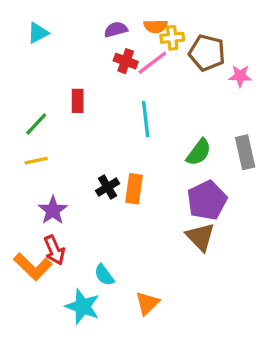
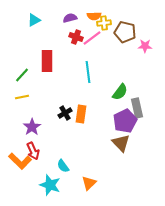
cyan triangle: (38, 33) -> (34, 20), moved
red rectangle: (78, 101) -> (47, 61), size x1.5
gray rectangle: (245, 152) -> (137, 108), moved

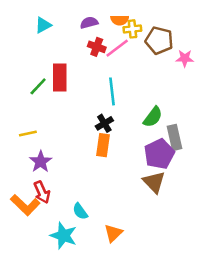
green line: (22, 75) -> (38, 86), moved
yellow line: (22, 97) -> (28, 134), moved
black cross: (65, 113) -> (104, 123), moved

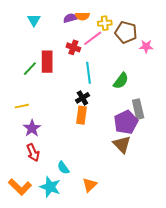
orange semicircle: (120, 20) -> (82, 16), moved
cyan triangle: (43, 25) -> (34, 20), turned -32
red cross: (97, 47) -> (73, 47), moved
green semicircle: (153, 117) -> (121, 81), moved
orange L-shape: (25, 205) -> (20, 187), moved

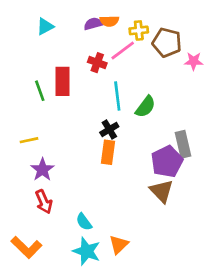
cyan triangle: (34, 20) -> (45, 26), turned 32
green line: (30, 69) -> (40, 91), turned -63
green semicircle: (121, 81) -> (145, 107), moved
cyan star: (50, 187) -> (87, 251), moved

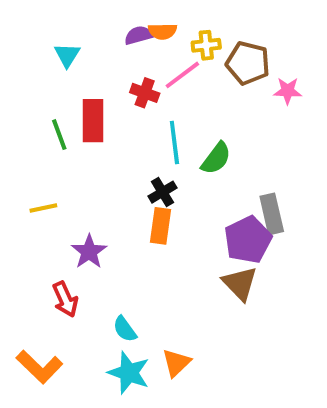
cyan triangle: (45, 26) -> (67, 55), moved, turned -30
purple star: (42, 170) -> (89, 252), moved

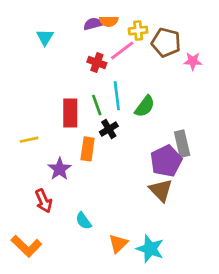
red rectangle: (93, 121) -> (70, 113), moved
green line: (59, 135) -> (97, 105), moved
orange rectangle: (161, 226) -> (88, 149), moved
cyan star: (129, 373) -> (150, 249), moved

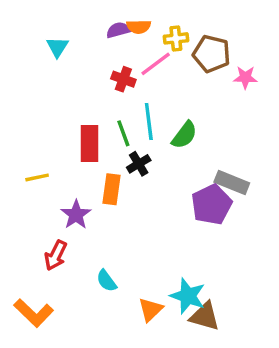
gray rectangle: (182, 144) -> (232, 182), turned -55
brown triangle: (161, 190) -> (205, 316), moved, turned -30
red arrow: (44, 201) -> (56, 255), turned 50
cyan star: (150, 249) -> (188, 296), moved

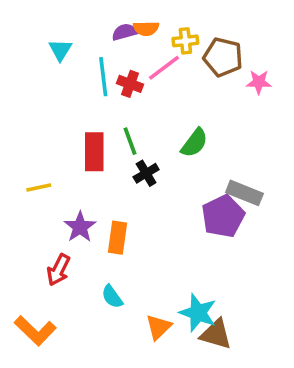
cyan line: (149, 121) -> (103, 77), moved
orange rectangle: (112, 189) -> (117, 238), moved

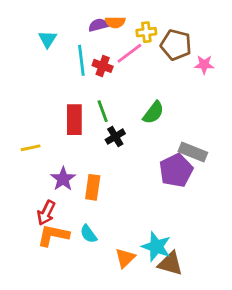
orange L-shape: (35, 331) -> (53, 235), moved, turned 148

